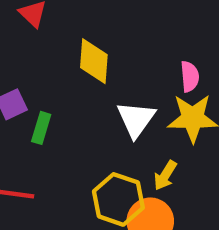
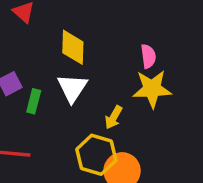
white triangle: (136, 119) -> (72, 88), moved
yellow arrow: (165, 175) -> (114, 117), moved

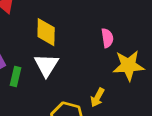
yellow star: (152, 89) -> (129, 66), moved
yellow arrow: (114, 117) -> (97, 97), moved

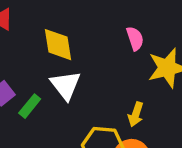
green rectangle: (15, 76) -> (30, 106), turned 36

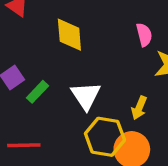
white triangle: (66, 85) -> (86, 96), moved

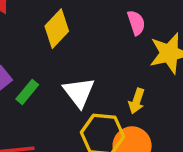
yellow diamond: (69, 35) -> (57, 29), turned 52

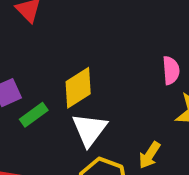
yellow diamond: (57, 29) -> (78, 88), moved

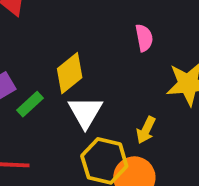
pink semicircle: (171, 70) -> (144, 38), moved

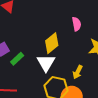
yellow diamond: (70, 73) -> (52, 43), moved

